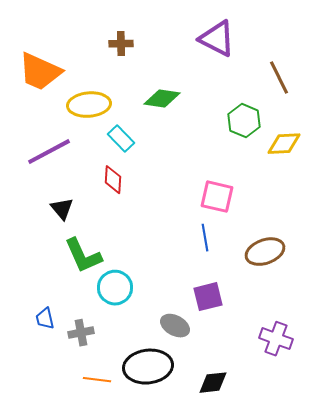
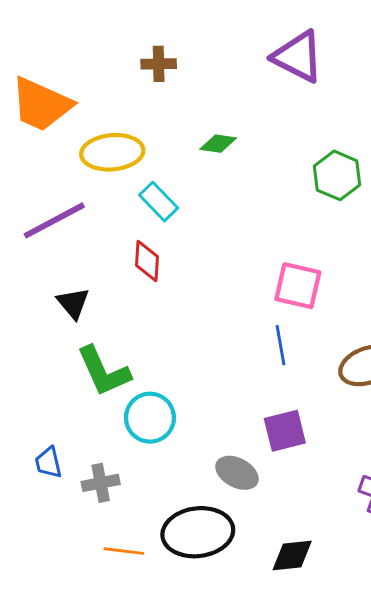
green diamond: (162, 99) -> (218, 144), size x0.7

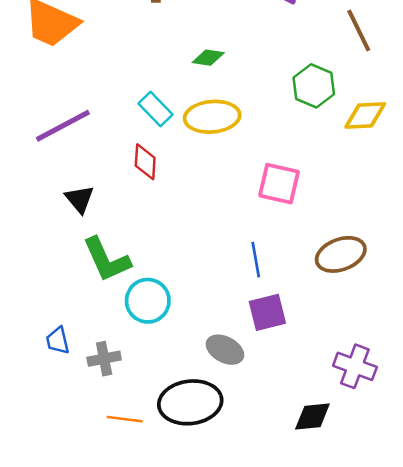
yellow ellipse: (112, 152) -> (212, 117), moved
blue line: (280, 345) -> (256, 260), moved
black diamond: (292, 555) -> (312, 417), moved

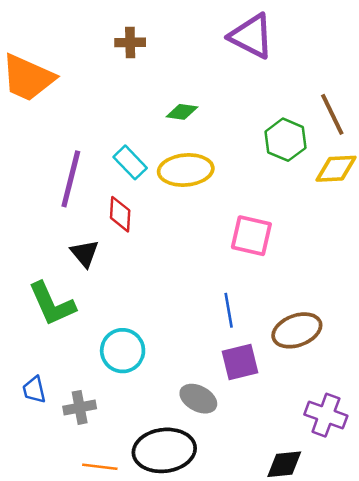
brown line: (359, 31) -> (332, 114), moved
purple line: (63, 126) -> (71, 179), moved, turned -48
black triangle: (80, 199) -> (85, 253), moved
brown ellipse: (341, 254) -> (297, 330), moved
green L-shape: (107, 260) -> (52, 304), moved

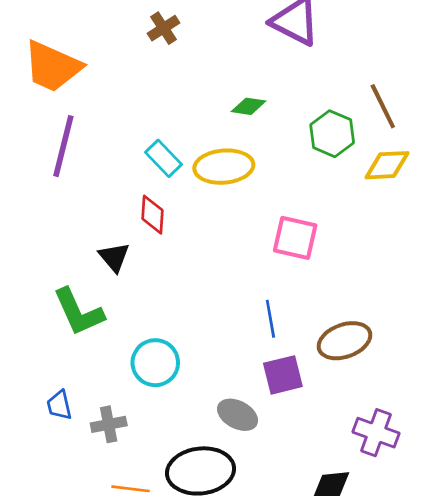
brown cross: (130, 42) -> (163, 28), turned -32
green diamond: (182, 112) -> (249, 106), moved
purple line: (71, 179) -> (63, 146), moved

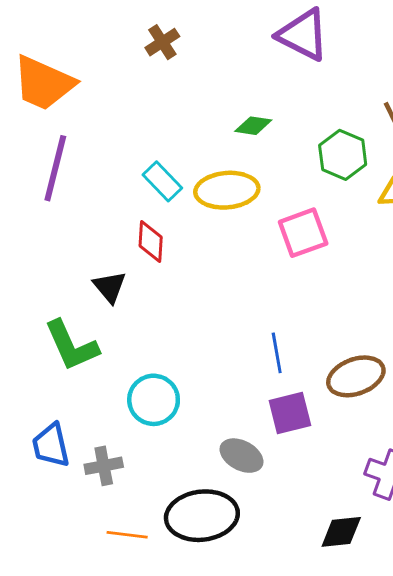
pink square: (295, 238) -> (303, 233), moved, turned -33
blue trapezoid: (59, 405) -> (51, 445), size x1.4

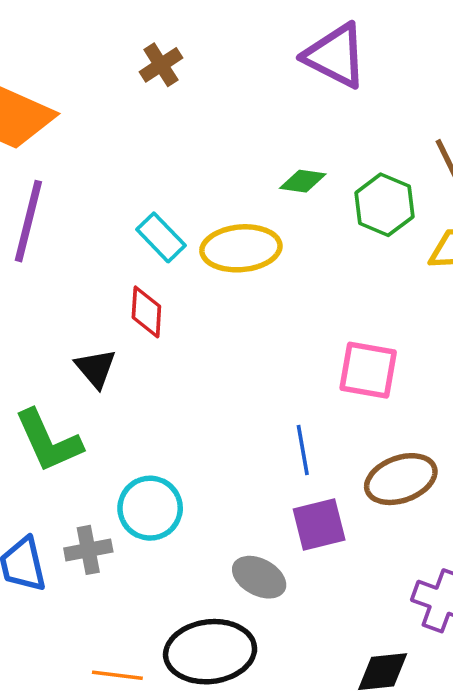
green diamond: (253, 126) -> (303, 181), moved
pink square: (303, 233) -> (368, 370), moved, turned 30
gray cross: (104, 466) -> (88, 550), moved

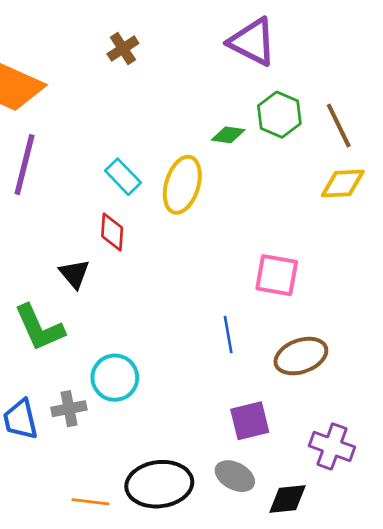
green hexagon: (384, 205) -> (279, 115), moved
yellow ellipse: (241, 248) -> (182, 185), turned -68
purple square: (319, 524) -> (250, 421), moved
gray ellipse: (259, 577) -> (235, 476), moved

